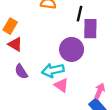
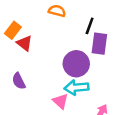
red triangle: (15, 44) -> (24, 43), moved
cyan arrow: (53, 70) -> (76, 87), moved

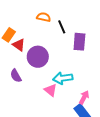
black line: (90, 26) -> (62, 27), moved, turned -40
purple circle: (76, 64) -> (38, 57), moved

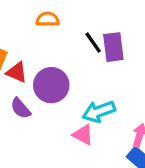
black line: (62, 27) -> (93, 43), moved
purple semicircle: (16, 76) -> (21, 108), moved

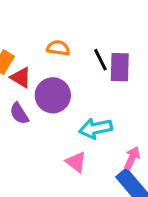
orange semicircle: (48, 19) -> (58, 48), moved
pink triangle: (83, 135) -> (76, 162), moved

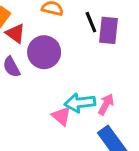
cyan arrow: (96, 128) -> (80, 103), moved
pink arrow: (132, 158) -> (106, 104), moved

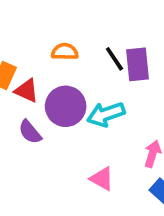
cyan arrow: (80, 103) -> (106, 114), moved

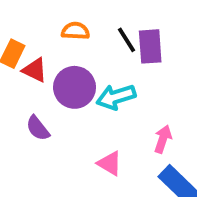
purple semicircle: (30, 132) -> (38, 128), moved

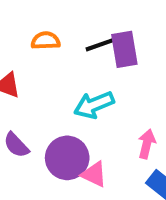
black line: (127, 40) -> (99, 45), turned -72
purple circle: (75, 87) -> (67, 158), moved

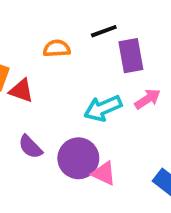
black line: (99, 45) -> (104, 31), moved
pink arrow: (147, 144) -> (148, 99), moved, turned 44

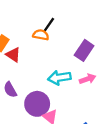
black line: (104, 31) -> (49, 25), moved, turned -49
purple rectangle: (131, 56) -> (84, 50), turned 30

